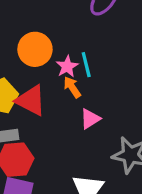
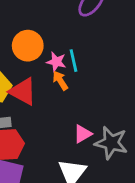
pink star: (67, 66) -> (56, 62), turned -30
pink triangle: (90, 119) -> (83, 134), moved

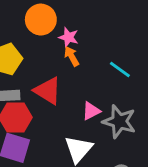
cyan line: (73, 61) -> (120, 70), moved, turned -45
red triangle: (23, 92) -> (48, 91), moved

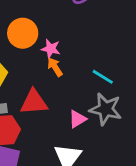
red triangle: (48, 91) -> (34, 102), turned -32
gray star: (119, 121) -> (106, 109), moved

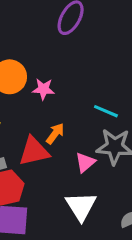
orange arrow: (55, 67) -> (55, 134), moved, turned 78

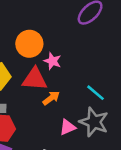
red triangle: (34, 151) -> (35, 79), moved

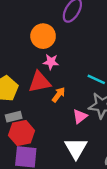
orange circle: (29, 44) -> (43, 36), moved

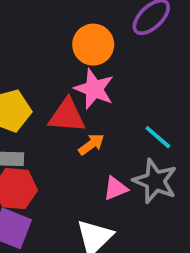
pink star: (51, 62) -> (94, 89), size x1.5

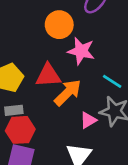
pink star: (94, 89) -> (81, 51), moved
orange arrow: (91, 144) -> (68, 93), size x1.6

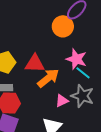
orange circle: (59, 25) -> (63, 26), moved
pink star: (81, 51) -> (76, 59), moved

